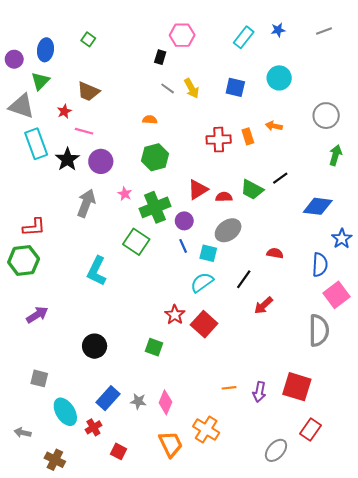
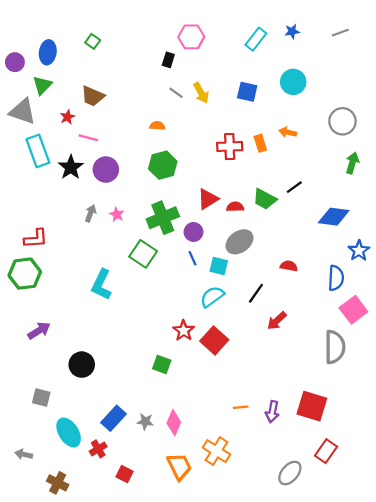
pink star: (125, 194) -> (117, 214), moved
gray arrow: (86, 203) -> (90, 213), size x0.6
black circle: (95, 346) -> (82, 365), moved

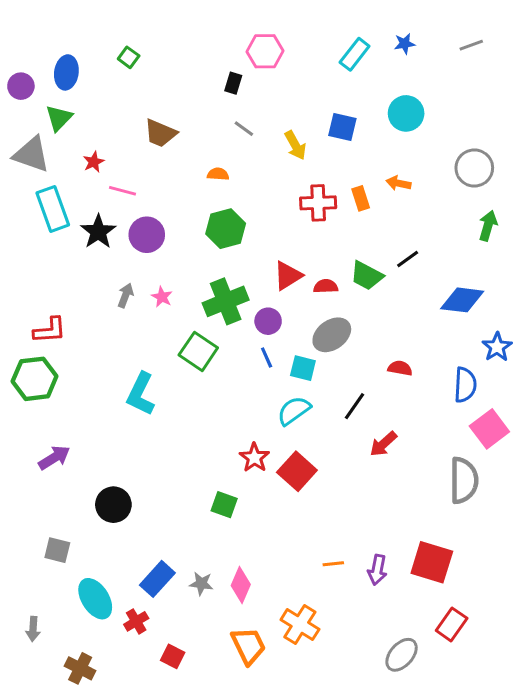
yellow arrow: (201, 93) -> (295, 145), moved
brown trapezoid: (93, 96) -> (160, 133), moved
gray arrow: (24, 454) -> (33, 629), turned -98

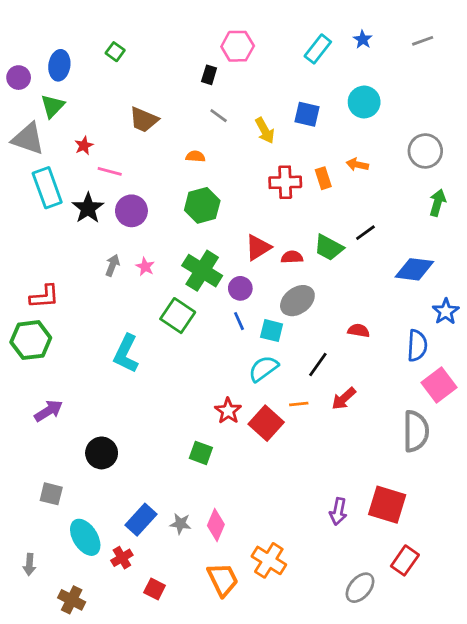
blue star: (405, 44) -> (363, 39), turned -30
green cross: (226, 301) -> (202, 271), turned -36
orange line: (333, 564) -> (299, 404), moved

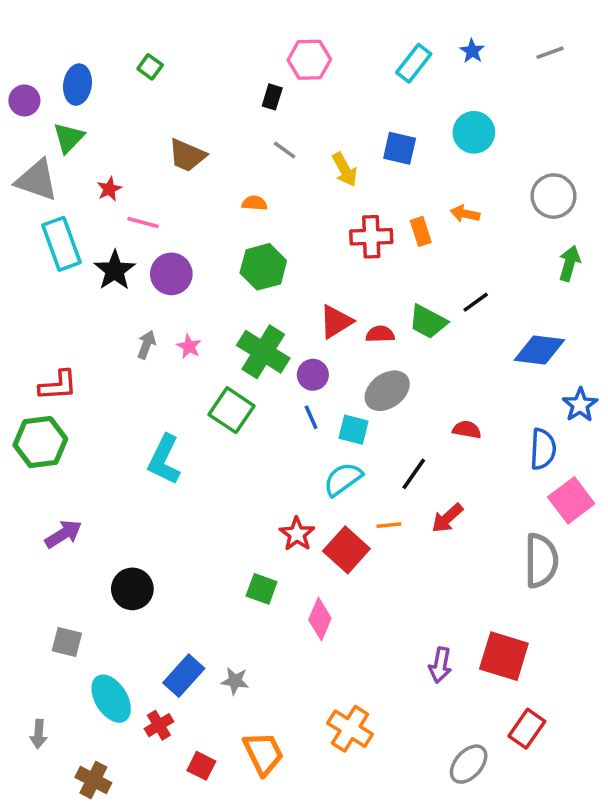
pink diamond: (216, 525) -> (320, 619), moved
orange trapezoid: (223, 579) -> (263, 753), moved

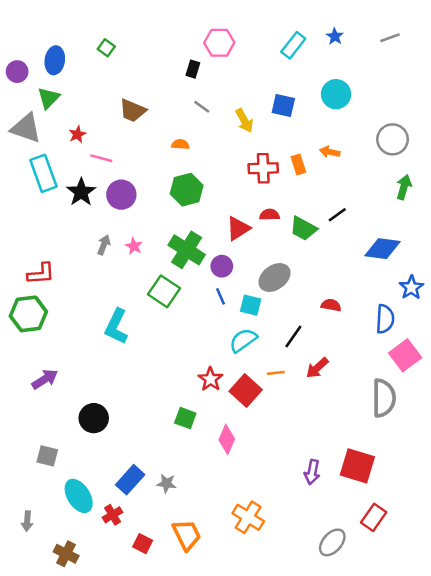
red semicircle: (380, 334) -> (269, 215), moved

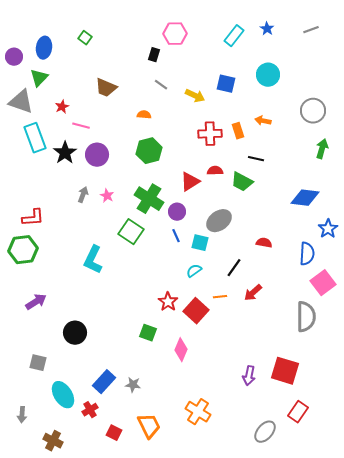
yellow arrow: (244, 121) -> (195, 96), turned -36
black line: (337, 215) -> (256, 159), moved, turned 49
cyan semicircle: (243, 340) -> (194, 271), size x0.7

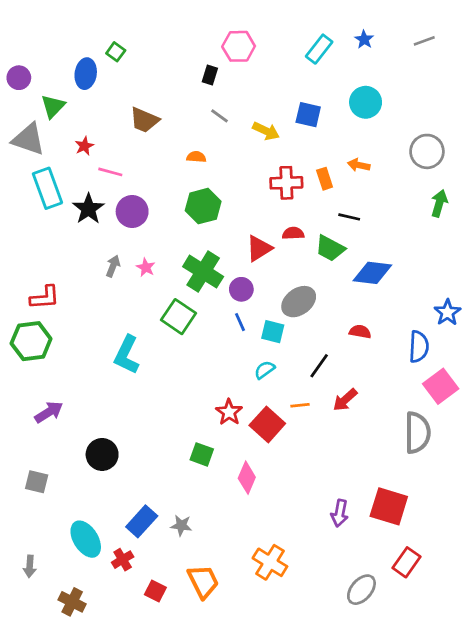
blue ellipse: (44, 48) -> (86, 74), moved
blue diamond: (305, 198) -> (372, 273), moved
gray square: (38, 363) -> (37, 482), moved

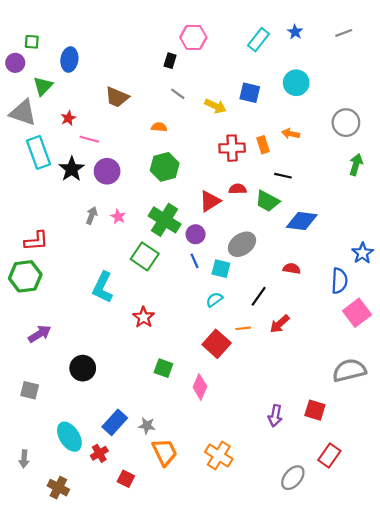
green square: (116, 52) -> (32, 42), moved, turned -32
red star: (229, 412) -> (144, 317), moved
gray semicircle: (417, 433) -> (349, 370), moved, turned -104
red square: (389, 506) -> (315, 410), size x0.7
orange trapezoid: (203, 581) -> (165, 452), moved

